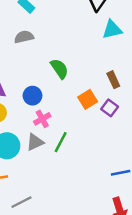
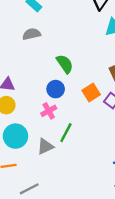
blue circle: (32, 96) -> (56, 89), moved
gray triangle: (35, 142) -> (45, 146), moved

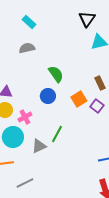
pink cross: (49, 111) -> (25, 117), moved

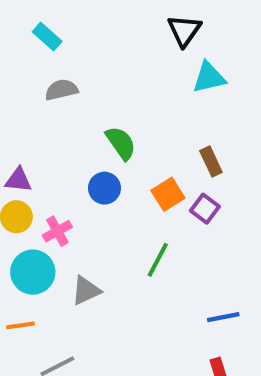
cyan rectangle: (29, 22) -> (47, 37), moved
green line: (57, 134) -> (158, 260), moved

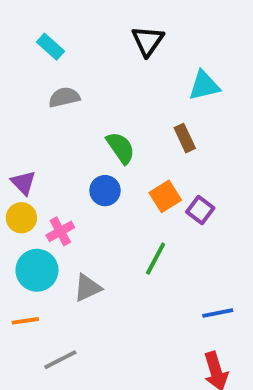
black triangle: (184, 30) -> (148, 41), moved
brown rectangle: (211, 161) -> (185, 138), moved
purple triangle: (18, 180) -> (23, 183), turned 40

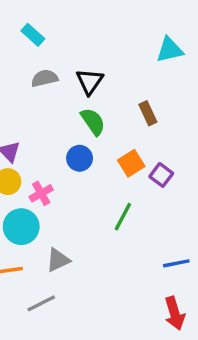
black triangle: (148, 41) -> (90, 82), moved
cyan triangle: (204, 86) -> (170, 50), moved
gray triangle: (87, 288) -> (58, 260), moved

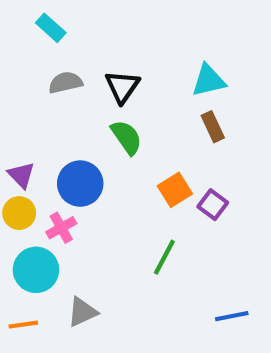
cyan triangle: (170, 50) -> (209, 80), moved
brown rectangle: (148, 113) -> (213, 127), moved
blue circle: (80, 158) -> (80, 184), moved, size x1.4

